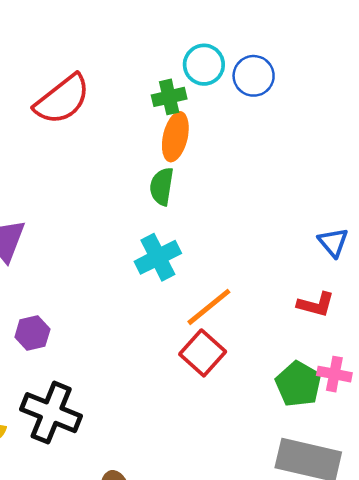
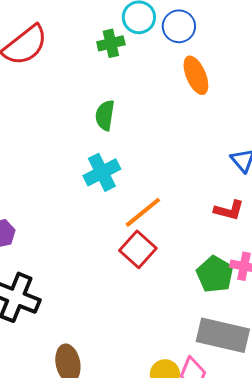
orange ellipse: (175, 137) -> (196, 75), moved, turned -36

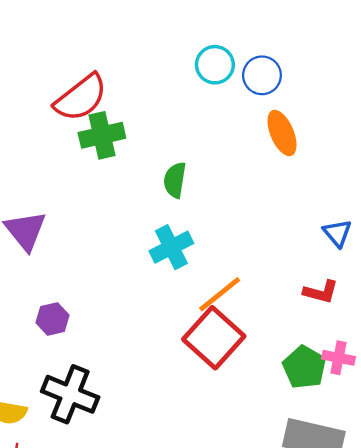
green cross: (111, 43) -> (102, 135), moved, size x1.4
red square: (138, 249) -> (214, 338), size x1.4

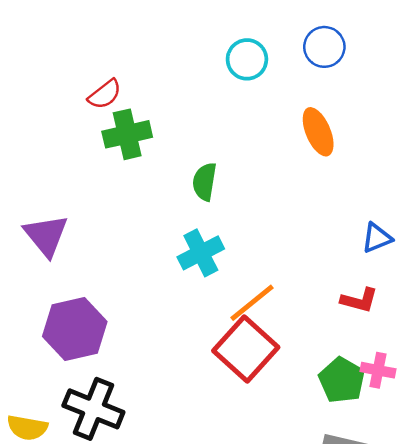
blue circle: (262, 75) -> (324, 47), moved
red semicircle: (81, 98) -> (105, 94), size x0.6
blue triangle: (337, 233) -> (377, 238), turned 48
purple hexagon: (53, 319) -> (75, 329), size x1.8

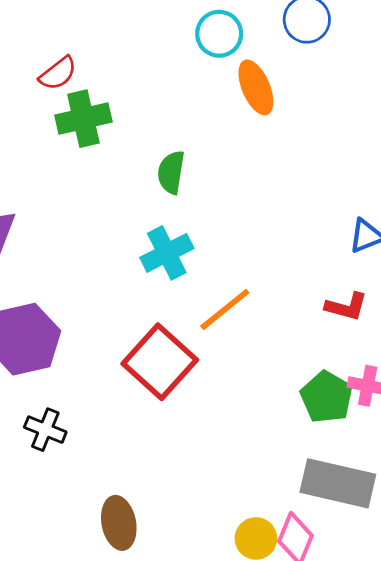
orange ellipse: (318, 132) -> (256, 87), moved
red square: (246, 349) -> (160, 362), moved
black cross: (93, 409) -> (45, 430), size x0.6

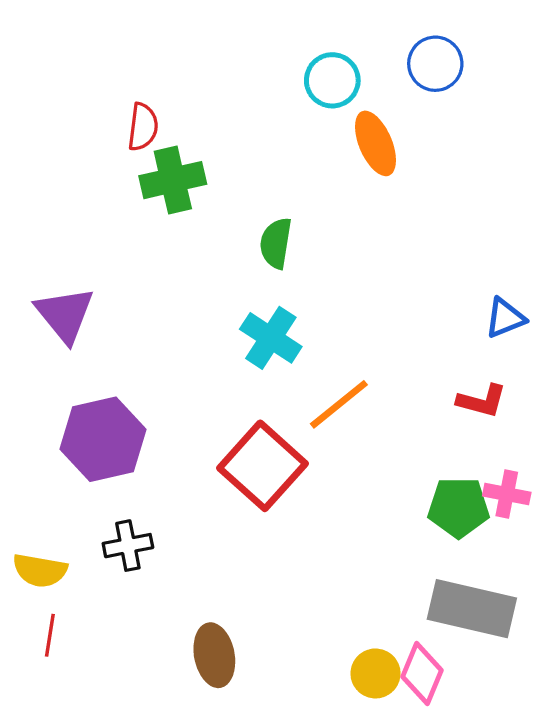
red semicircle: (58, 73) -> (143, 127), turned -45
cyan cross: (167, 253) -> (271, 338), turned -30
green pentagon: (327, 397) -> (459, 507), turned -30
black cross: (45, 430) -> (128, 546), turned -33

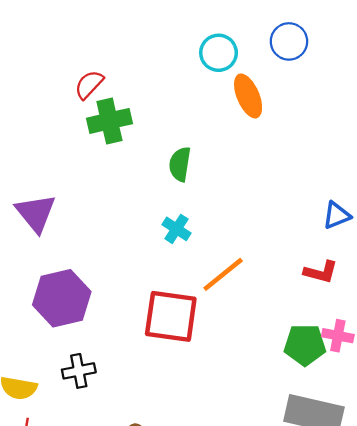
red semicircle: (143, 127) -> (89, 85), turned -144
cyan cross: (271, 338) -> (176, 229), size x0.7
red square: (263, 466) -> (171, 316), turned -34

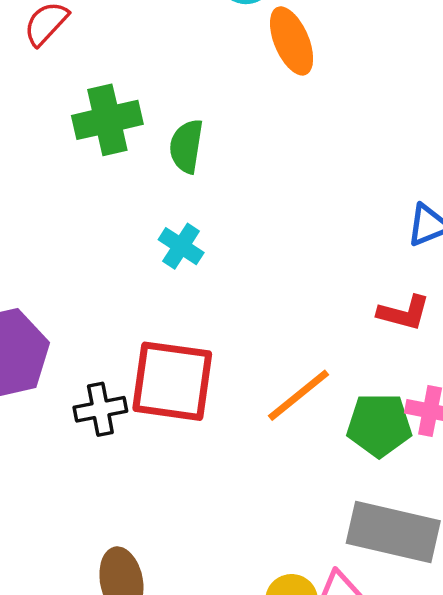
green cross: (109, 121) -> (107, 120), moved
orange line: (223, 274) -> (299, 395), moved
black cross: (79, 371) -> (100, 409), moved

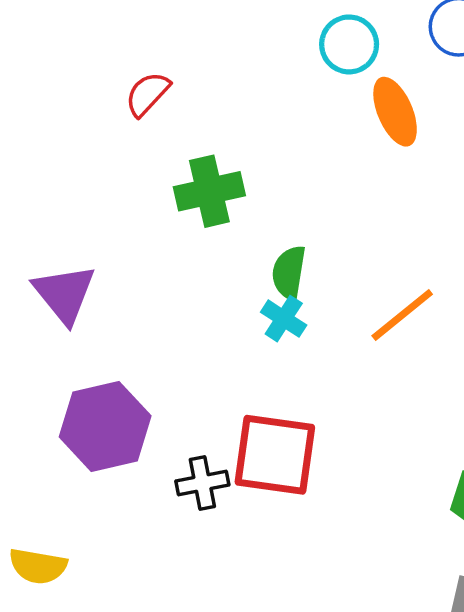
green semicircle: (186, 146) -> (289, 273), moved
orange line: (299, 395) -> (402, 315), moved

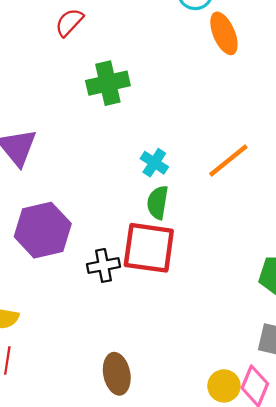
green semicircle: (289, 273) -> (158, 202), moved

